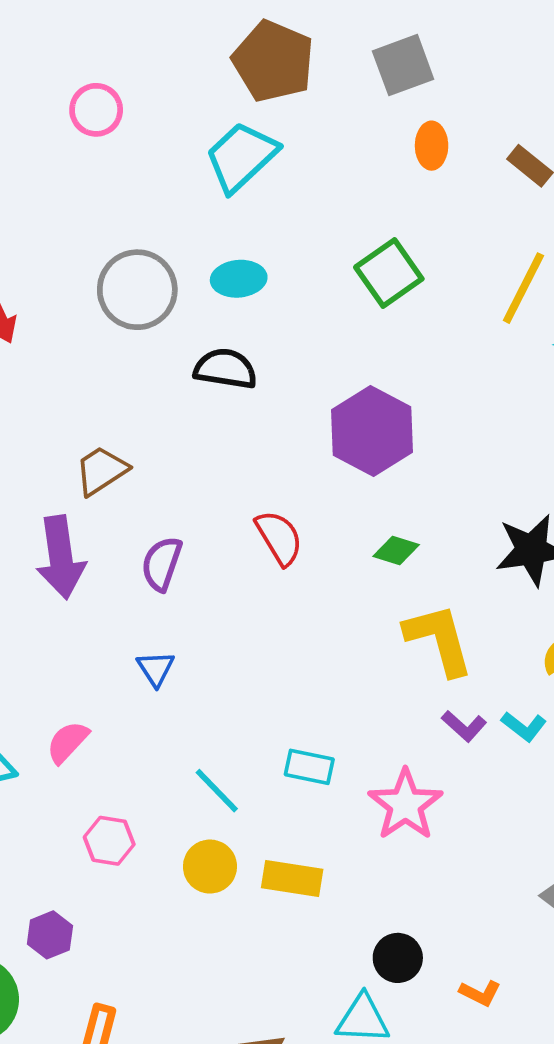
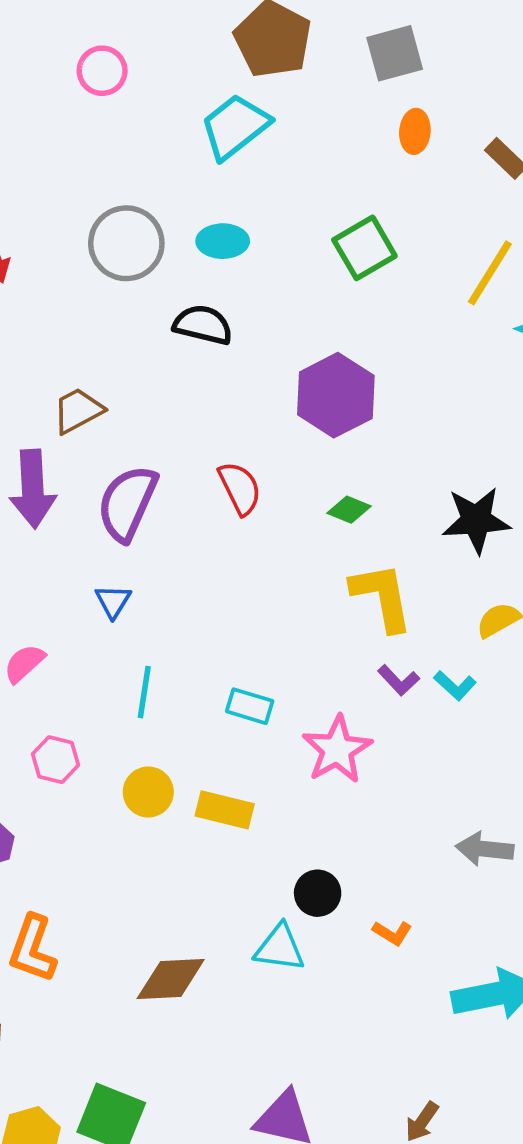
purple semicircle: (162, 564) -> (127, 503), size x1.5
cyan line: (217, 791) -> (144, 692), moved, turned 48

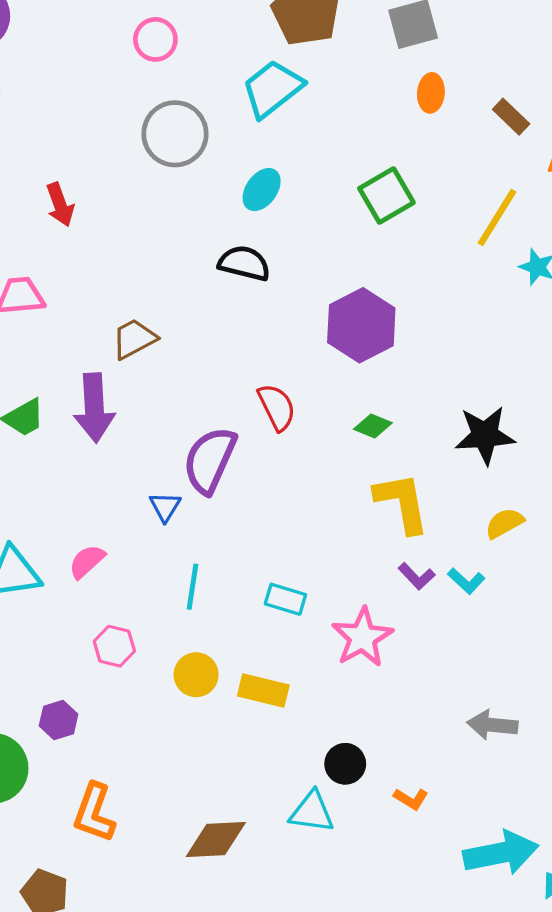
cyan ellipse: (223, 241) -> (262, 190), turned -54
gray circle: (126, 243) -> (175, 134), moved
purple semicircle: (127, 503) -> (210, 460), moved

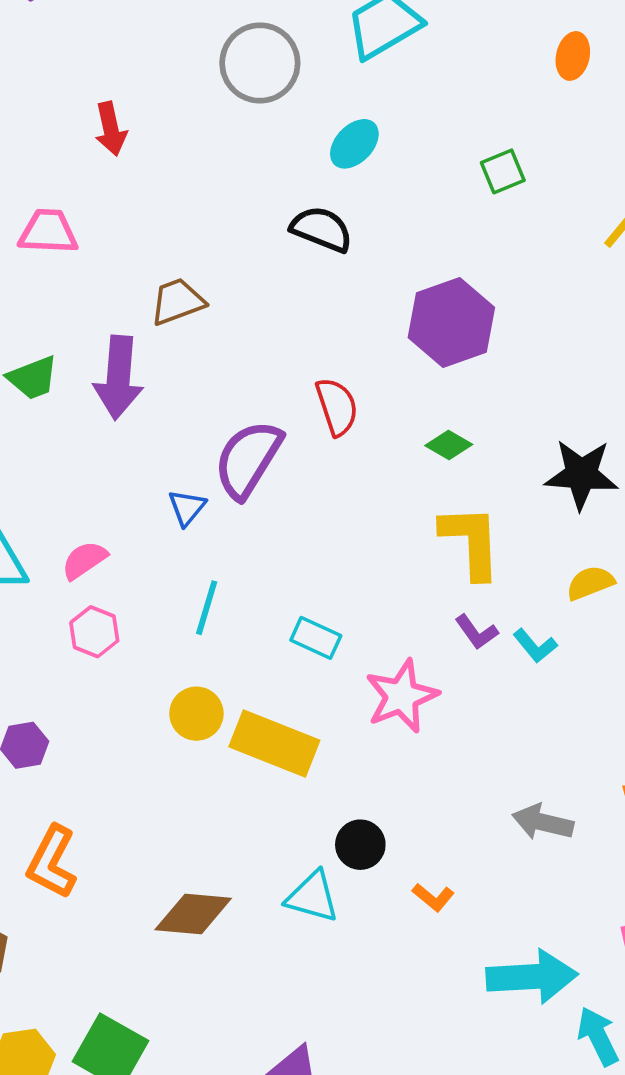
green square: (386, 195) -> (503, 171), size x0.7
pink hexagon: (114, 646) -> (94, 632), moved
yellow rectangle: (263, 690) -> (274, 743), size x1.4

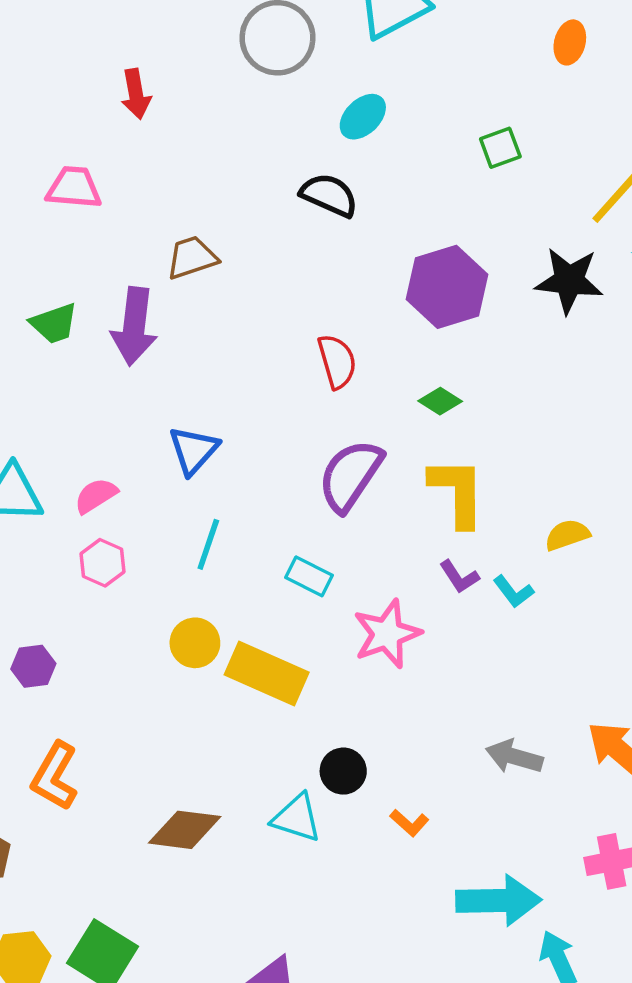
purple semicircle: (248, 459) -> (350, 475), moved
black star: (581, 474) -> (569, 281), moved
blue triangle: (187, 508) -> (193, 450), size x1.4

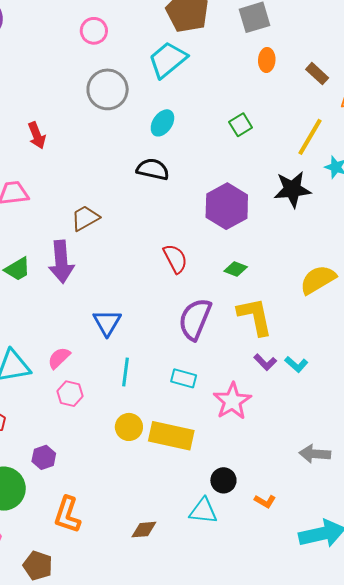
yellow semicircle: (567, 535) -> (318, 280), moved, size x1.5
brown diamond: (185, 830) -> (144, 530), size x0.7

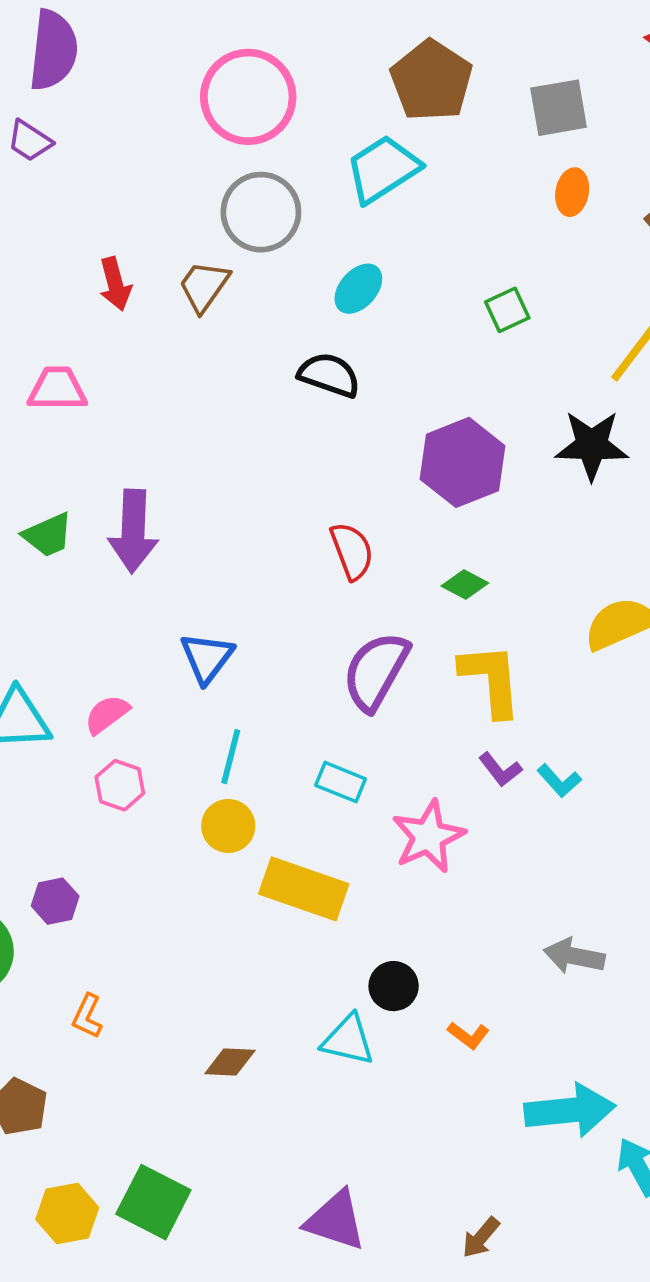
pink circle: (94, 31) -> (248, 97), size x1.8
brown trapezoid: (85, 218) -> (204, 286), moved, turned -32
yellow circle: (129, 427) -> (228, 826), moved
orange L-shape: (67, 515) -> (87, 1016), size x0.6

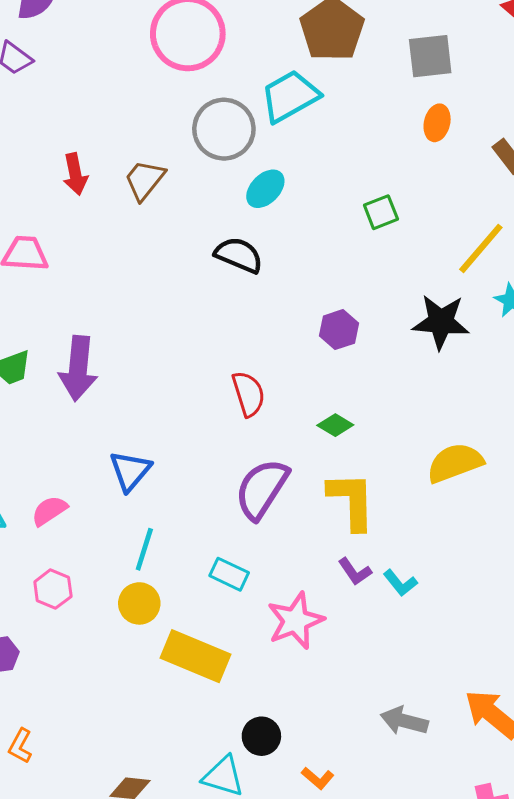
gray circle: (261, 212) -> (224, 129), moved
purple hexagon: (462, 462) -> (339, 330), size x0.6
pink hexagon: (120, 785) -> (53, 589), moved

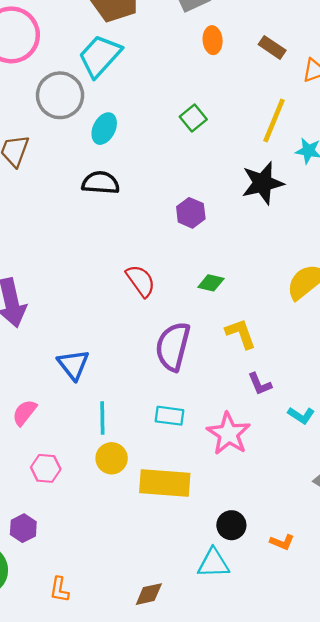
yellow L-shape: (352, 501) -> (241, 334), size x0.7
purple L-shape: (355, 572) -> (260, 384), turned 30
cyan L-shape: (400, 583) -> (301, 415), moved

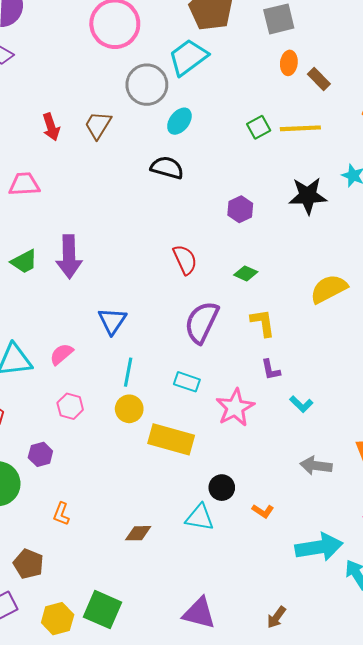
brown rectangle: (272, 47) -> (319, 79), moved
yellow line: (274, 121) -> (300, 128), moved, turned 54

